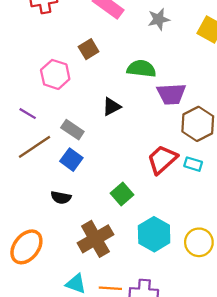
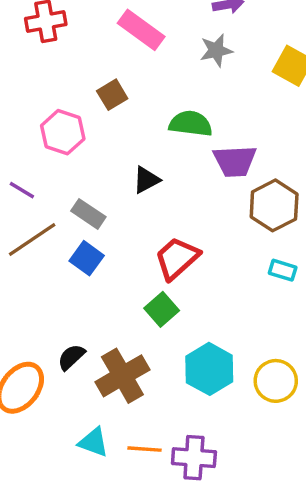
red trapezoid: (162, 160) -> (177, 258), moved
cyan rectangle: (193, 164) -> (283, 270), moved
black semicircle: (61, 197) -> (71, 357), moved, turned 126

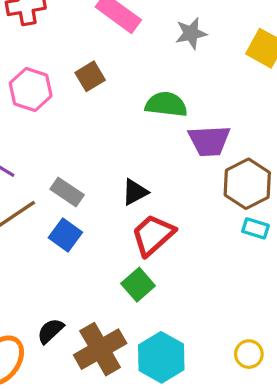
pink hexagon: (63, 132) -> (31, 90), moved
black triangle: (146, 180) -> (135, 192), moved
cyan rectangle: (283, 270) -> (255, 228), moved
cyan hexagon: (209, 369) -> (161, 357), moved
yellow circle: (276, 381) -> (249, 354), size x0.7

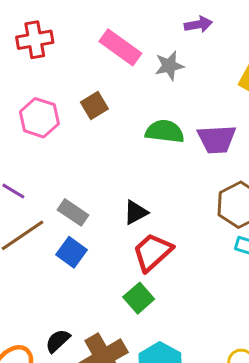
gray star: (191, 33) -> (169, 66), moved
purple trapezoid: (209, 141) -> (217, 139), moved

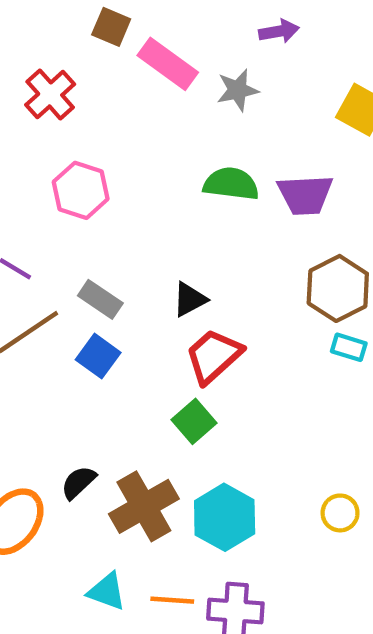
red cross: (35, 40) -> (50, 94), moved, turned -32
brown square: (94, 105) -> (111, 27), moved, turned -36
pink hexagon: (39, 118) -> (81, 190), moved

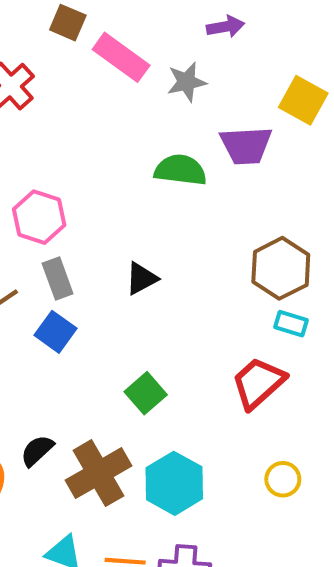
pink hexagon: (81, 190) -> (39, 217), moved
purple trapezoid: (305, 195) -> (246, 145), moved
gray rectangle: (100, 299) -> (58, 279), turned 36
red trapezoid: (214, 356) -> (258, 383), moved

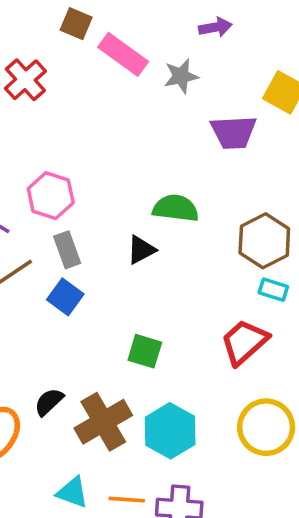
green semicircle: (180, 170) -> (176, 208), moved
green square: (146, 393) -> (145, 351), turned -32
yellow circle: (283, 479) -> (266, 427), size x1.8

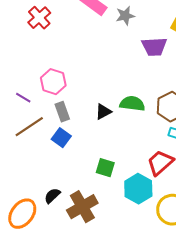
green semicircle: (176, 208) -> (132, 104), moved
cyan hexagon: (170, 431) -> (138, 189), moved

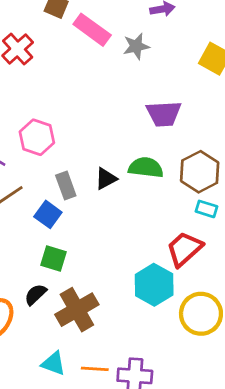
purple trapezoid: (154, 47) -> (164, 114), moved
gray rectangle: (62, 112) -> (66, 186), moved
green square: (105, 168) -> (53, 259), moved

